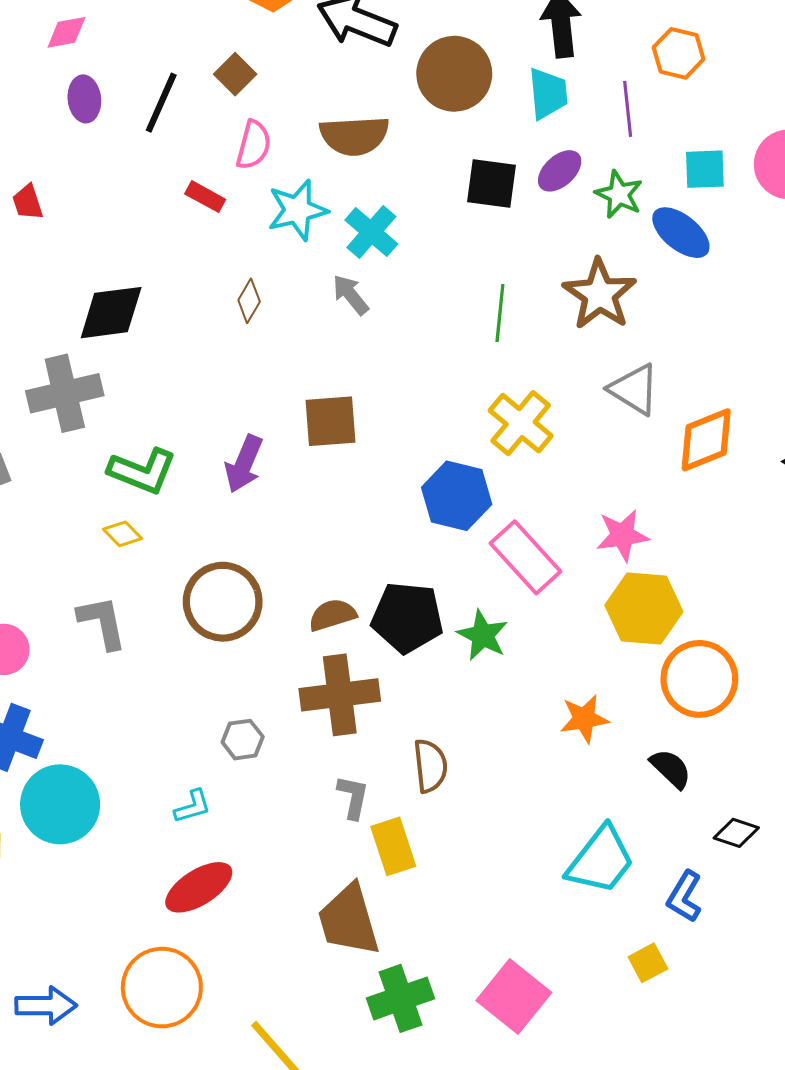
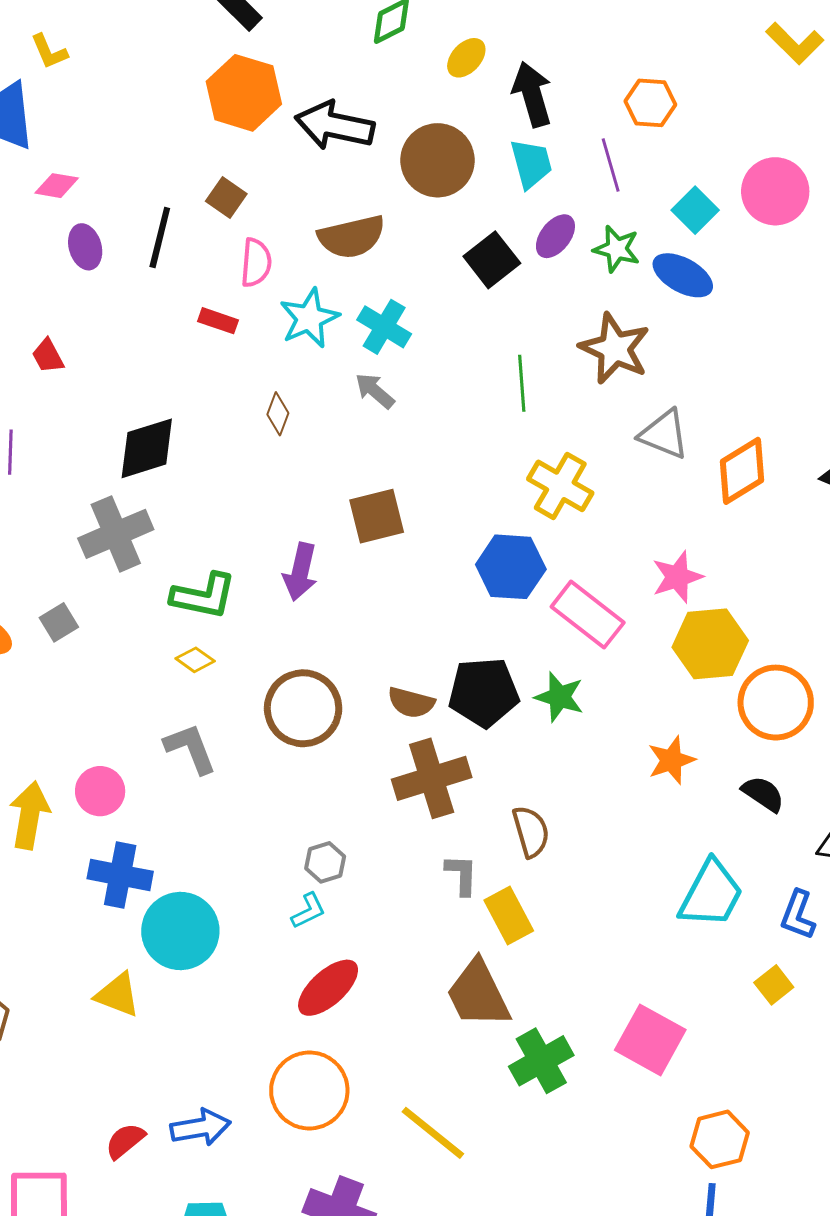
pink diamond: (66, 32) -> (57, 186), turned 30
cyan square: (705, 169) -> (695, 210), turned -33
black square: (491, 184) -> (492, 260), turned -36
brown semicircle: (332, 615) -> (411, 703), turned -138
gray hexagon: (243, 740) -> (325, 862), moved

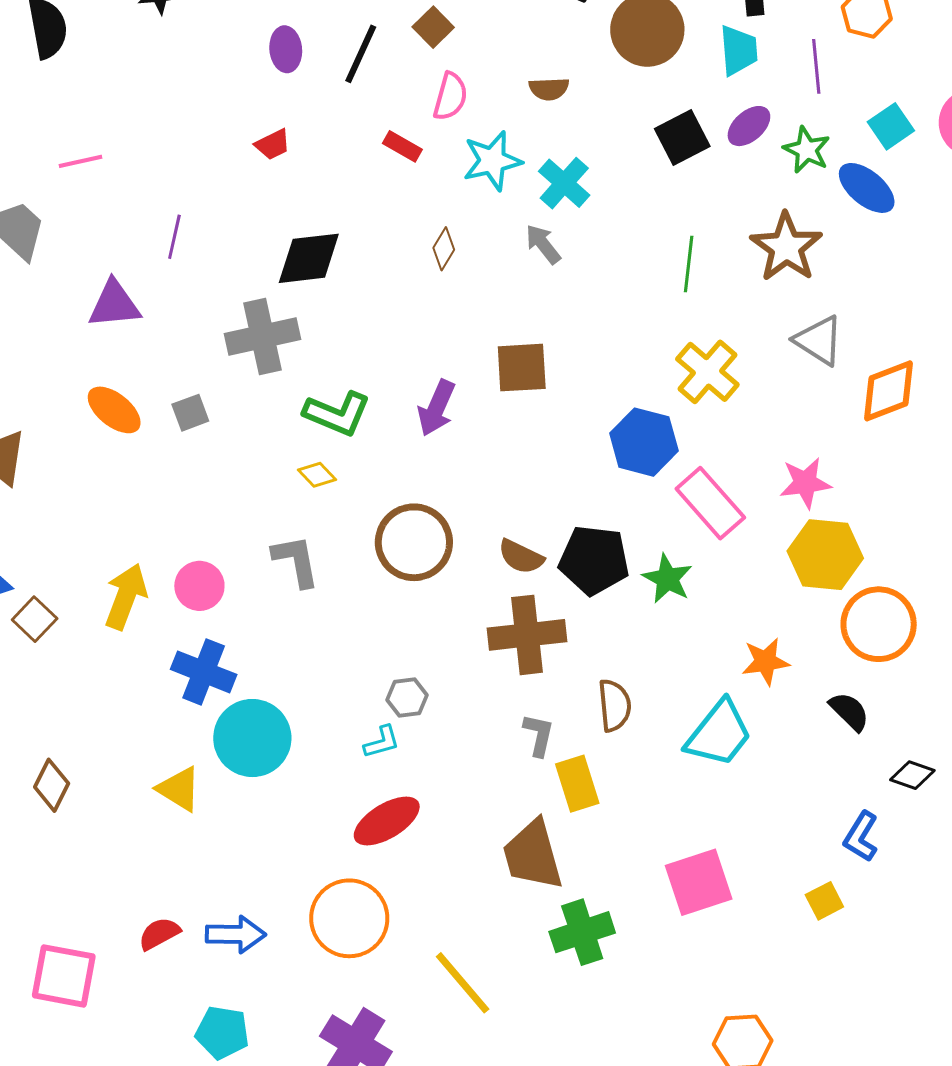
brown semicircle: (352, 237) -> (549, 89), size x0.6
red trapezoid: (48, 356) -> (273, 144), moved, turned -99
cyan trapezoid: (711, 894) -> (719, 734), moved
pink square: (650, 1040) -> (699, 882), moved, turned 32

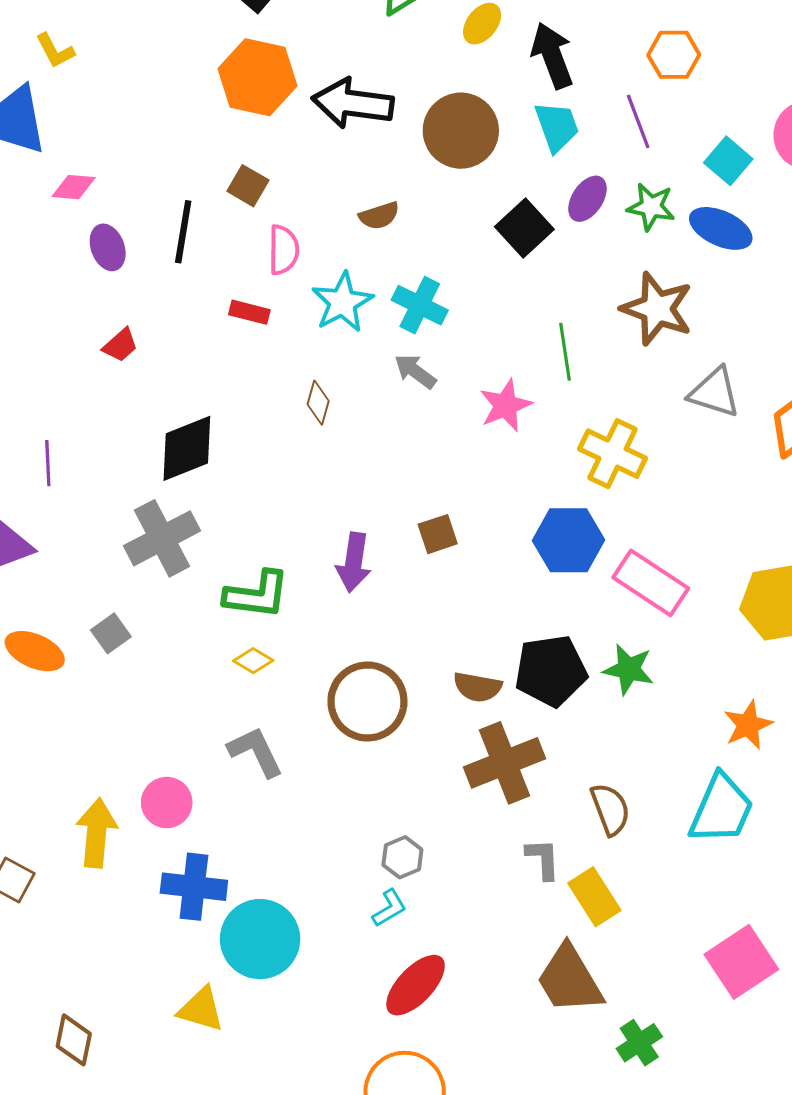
brown square: (522, 368) -> (438, 534), moved, size x0.7
pink star: (805, 483) -> (506, 405), moved
green cross: (582, 932) -> (639, 1043), size x0.7

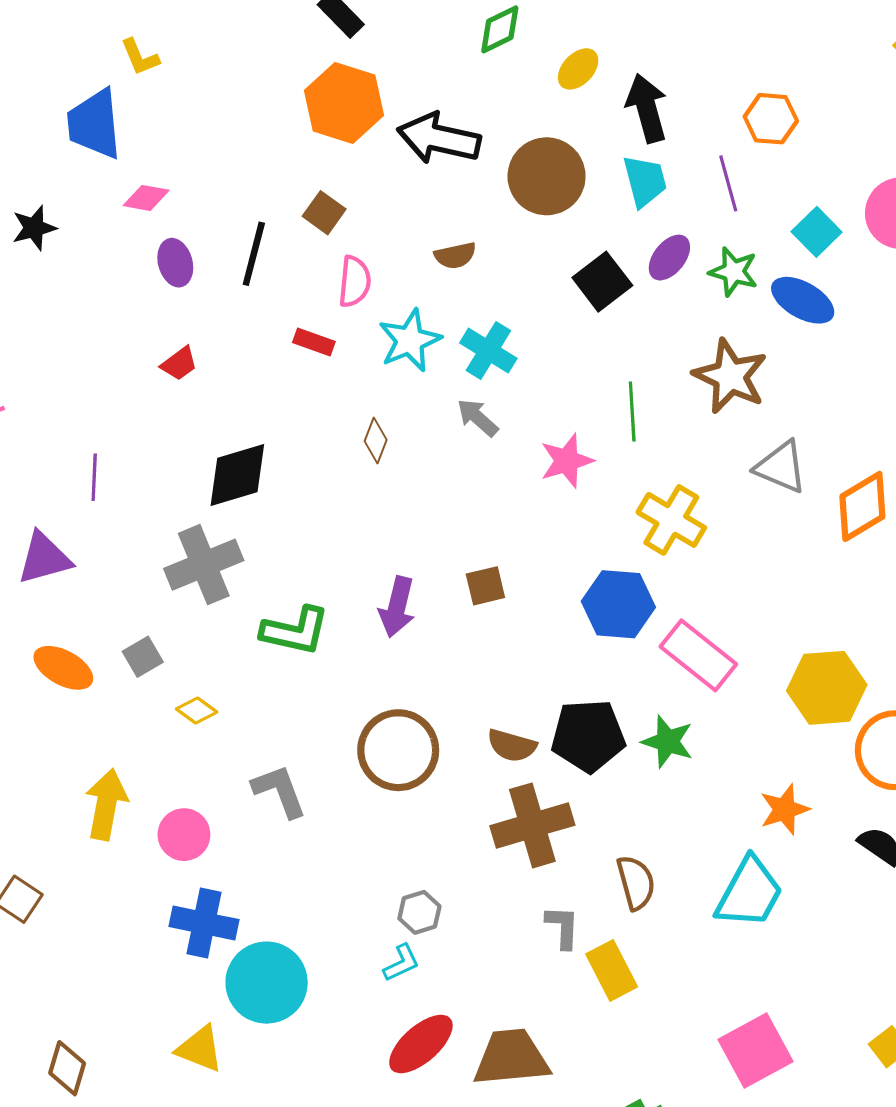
yellow diamond: (253, 661) -> (197, 710), moved
yellow arrow: (96, 833) -> (106, 804), moved
brown trapezoid: (569, 979) -> (511, 1058), moved, turned 110

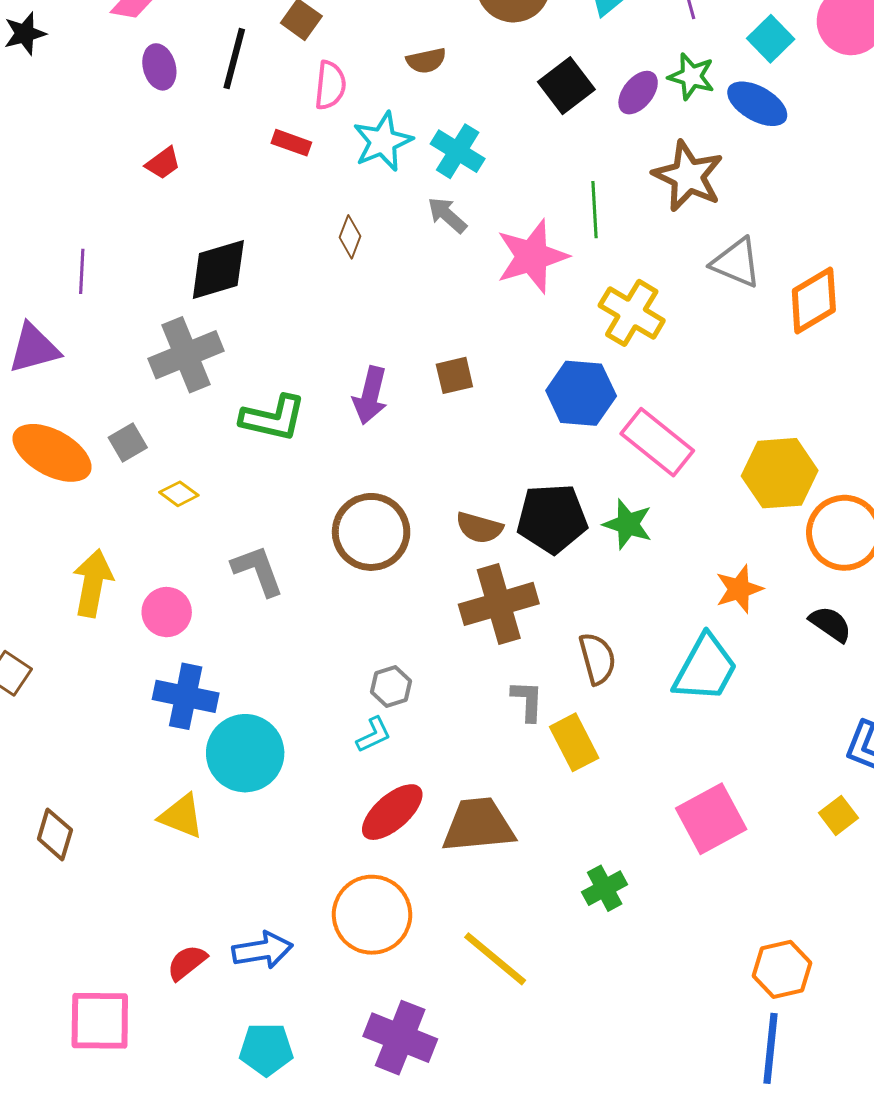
purple ellipse: (669, 258) -> (638, 93), moved
pink star: (567, 461) -> (532, 256), size x1.4
orange ellipse: (63, 668) -> (52, 453), size x1.4

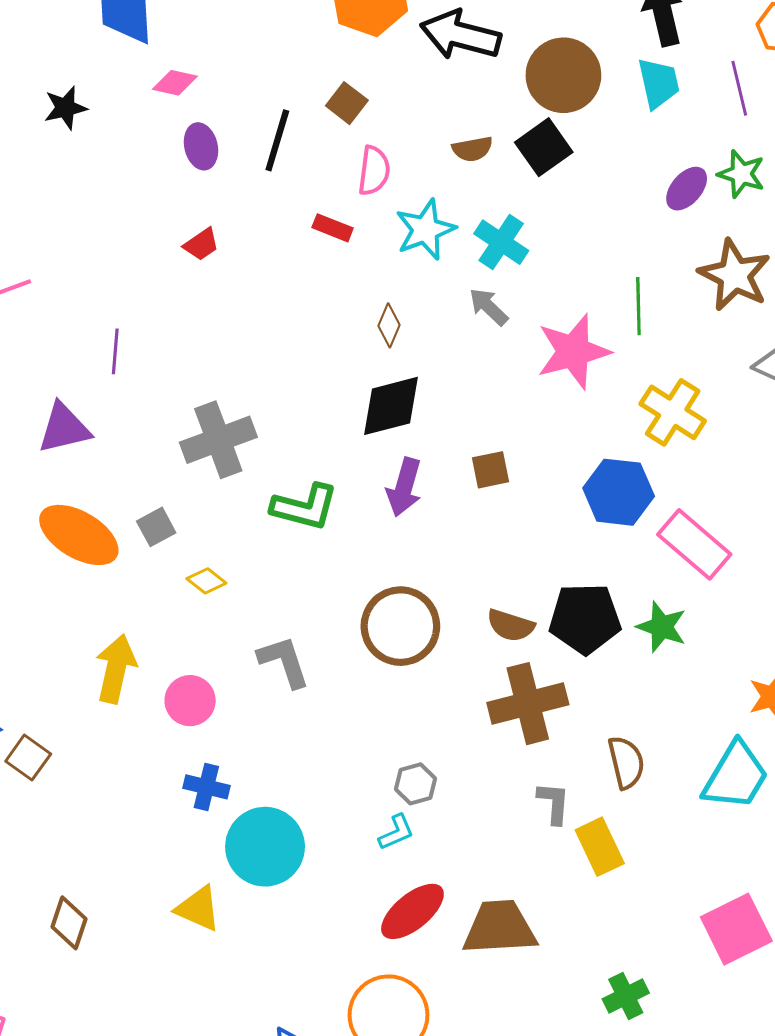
black square: (566, 86) -> (544, 147), moved
black diamond: (218, 269) -> (391, 406), moved
blue cross: (186, 696) -> (206, 787), size x0.7

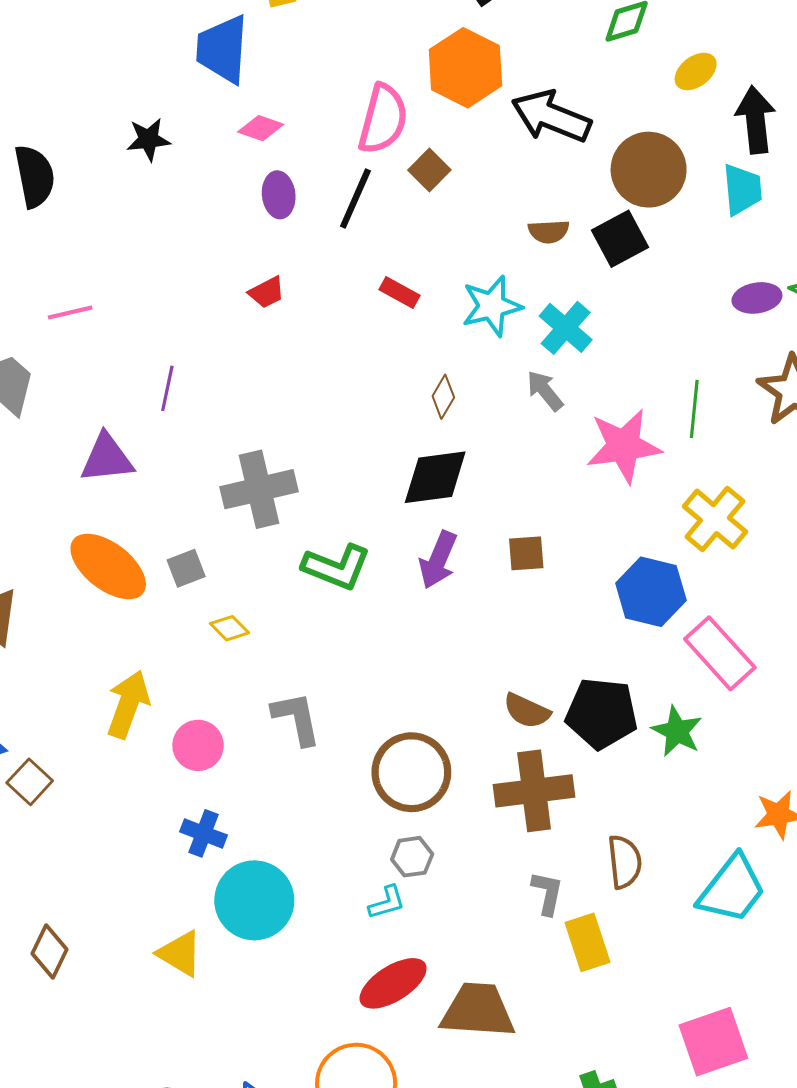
pink semicircle: (374, 171) -> (383, 119), moved, size x1.4
purple ellipse: (687, 189) -> (757, 298), turned 33
brown circle: (400, 626) -> (411, 772), moved

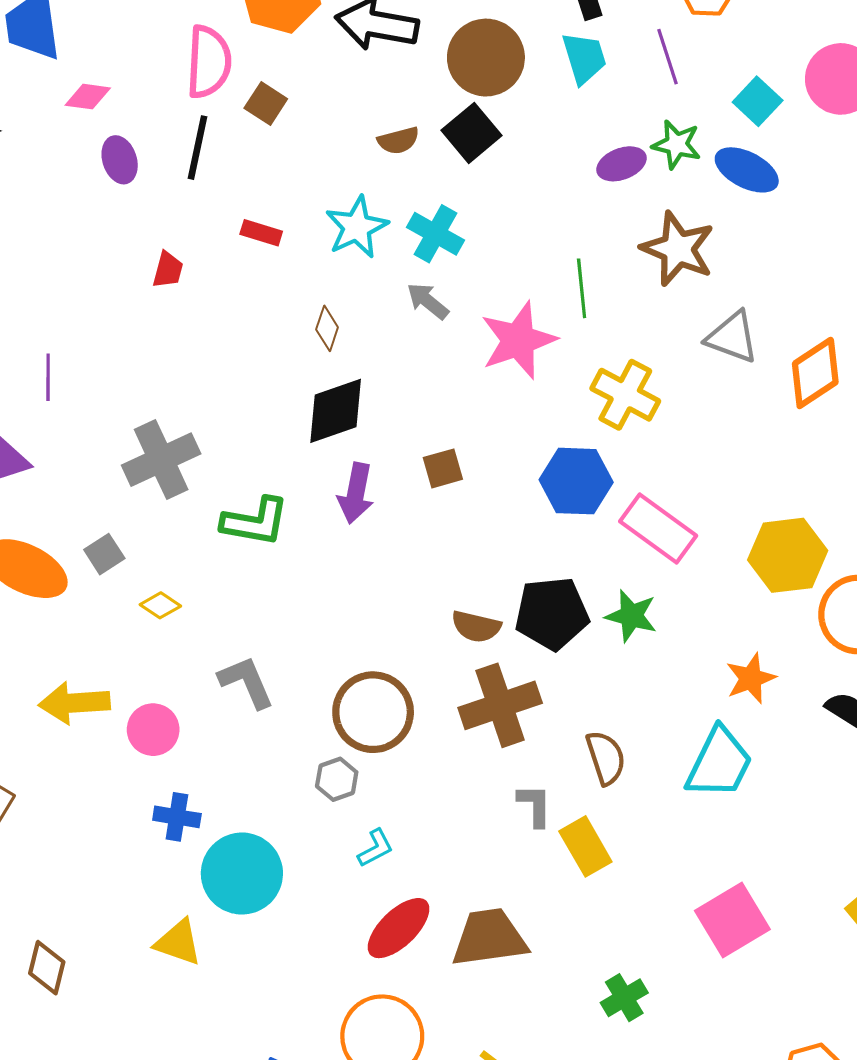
red trapezoid: (267, 292) -> (168, 270), moved, turned -36
yellow arrow: (128, 704) -> (74, 703), turned -102
gray hexagon: (412, 857) -> (337, 779), moved

